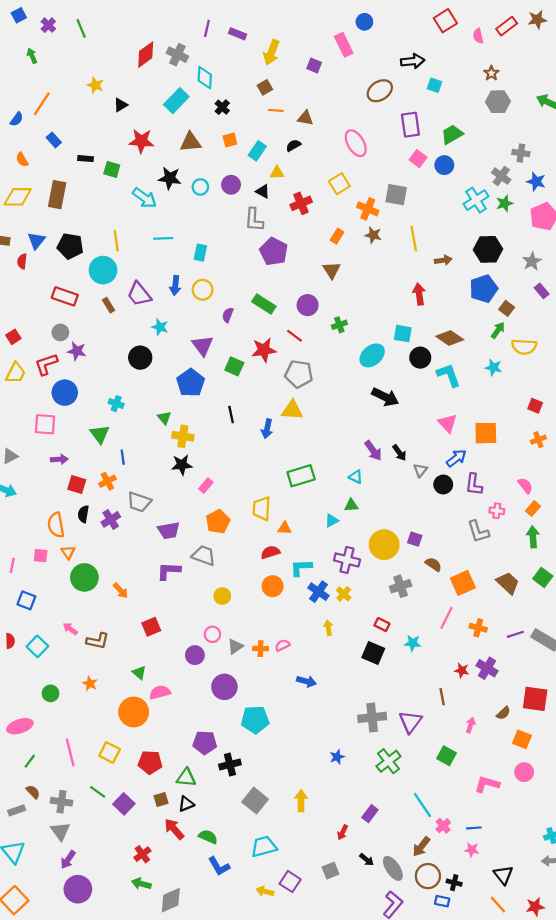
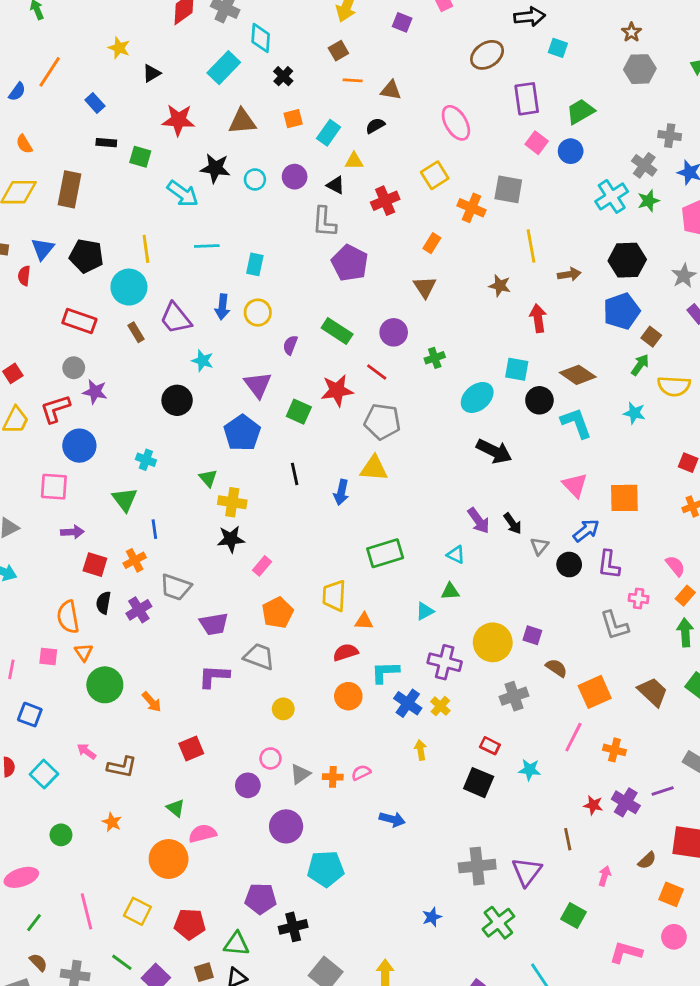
blue rectangle: (54, 140) -> (95, 103), moved
brown star: (373, 235) -> (500, 286), moved
purple line: (515, 634) -> (663, 791), moved

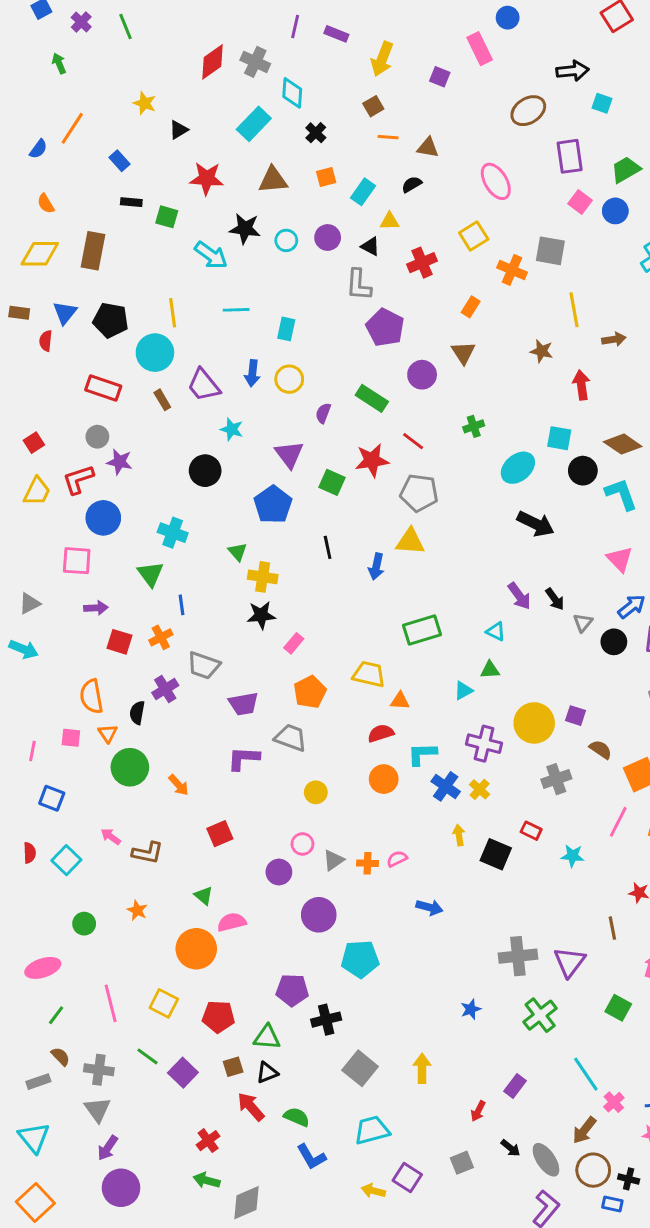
purple circle: (394, 332) -> (422, 375), moved
cyan cross: (146, 460) -> (173, 533), size x1.4
yellow trapezoid: (334, 596) -> (369, 674), turned 100
black semicircle: (103, 603) -> (137, 713), moved
black square: (479, 783) -> (496, 854), moved

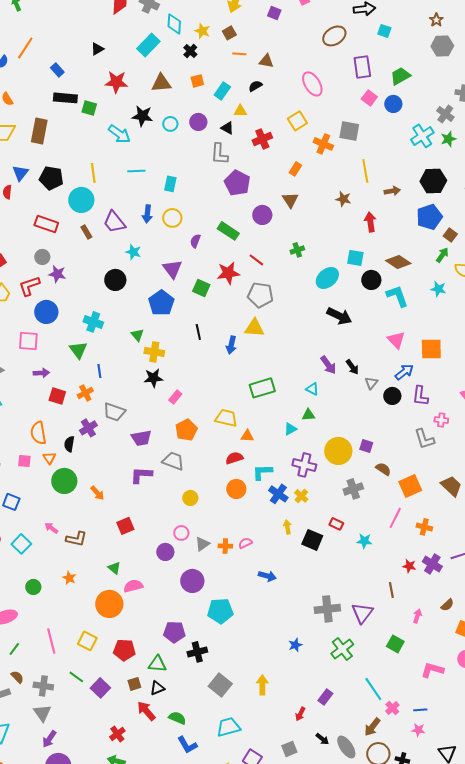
yellow star: (145, 103) -> (202, 31), moved
black rectangle: (131, 202) -> (65, 98), size x1.6

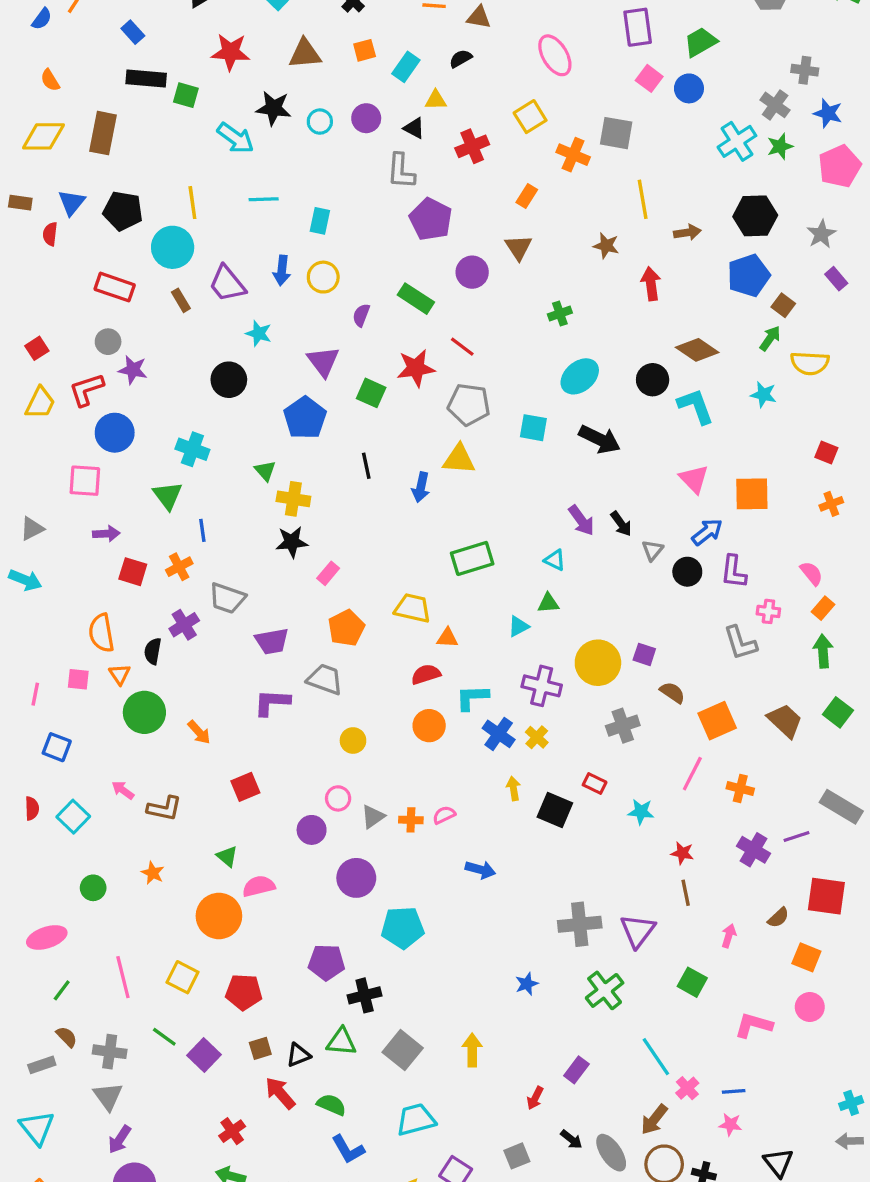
green cross: (297, 250) -> (560, 314), moved
cyan square: (355, 258) -> (533, 428), moved
red star: (409, 566) -> (682, 853), moved
green triangle: (157, 664) -> (341, 1042), moved

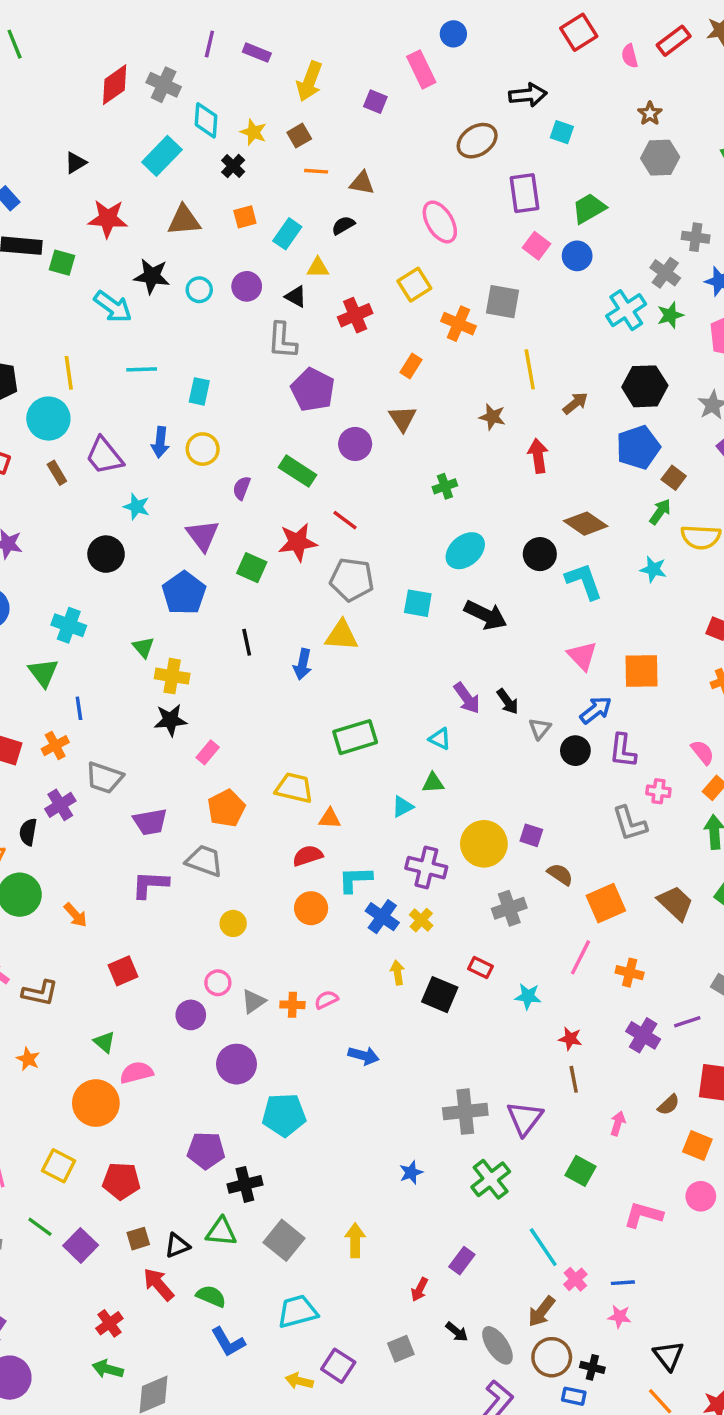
brown arrow: (687, 232) -> (575, 403), turned -30

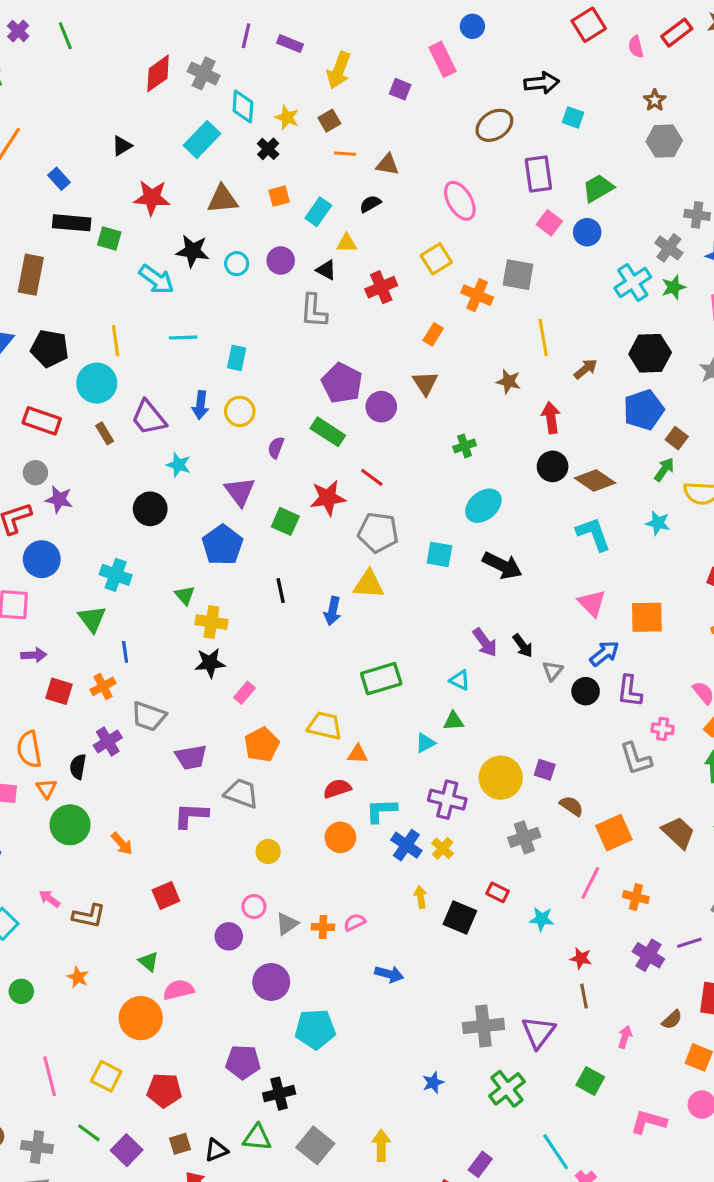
purple pentagon: (313, 390) -> (342, 383), moved
black circle: (540, 554) -> (553, 466), moved

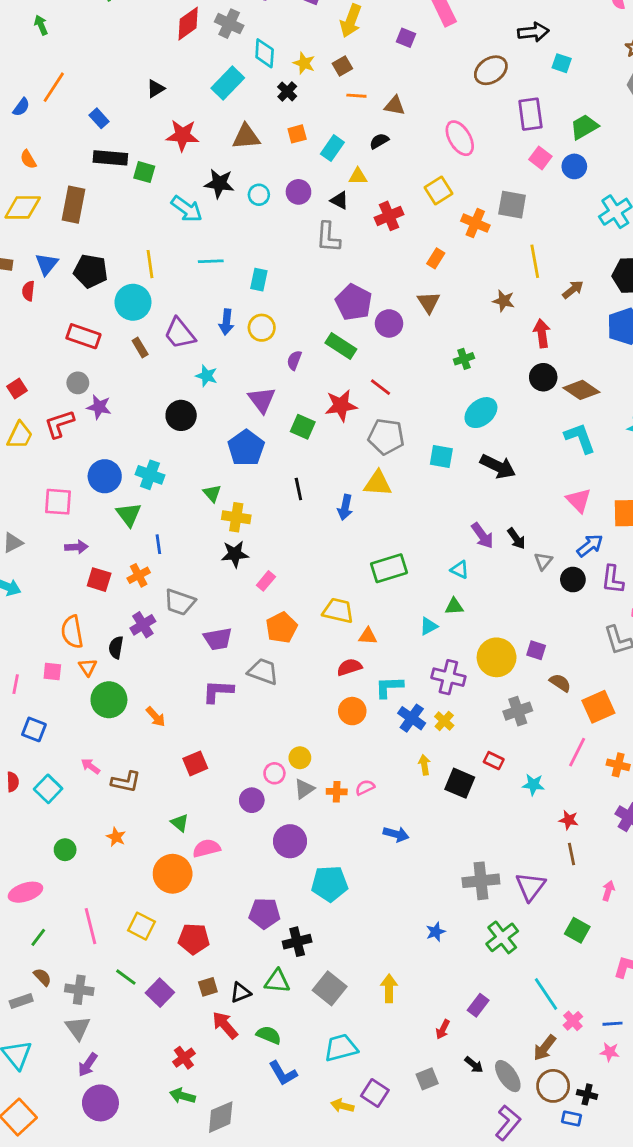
blue circle: (42, 559) -> (105, 476), moved
yellow circle: (268, 851) -> (300, 758), moved

